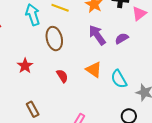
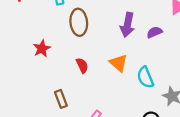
purple arrow: (97, 35) -> (127, 25), turned -140
brown rectangle: (33, 109) -> (61, 99), moved

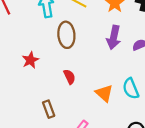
orange triangle: (119, 63) -> (104, 93), moved

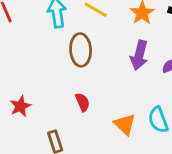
red star: (30, 60) -> (20, 106), moved

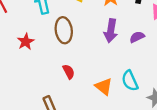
red star: (20, 106) -> (26, 42), moved

